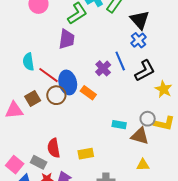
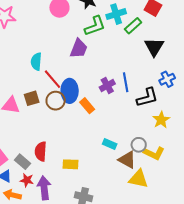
blue cross: (139, 40) -> (167, 79), moved
yellow triangle: (143, 165) -> (138, 179), moved, size x1.5

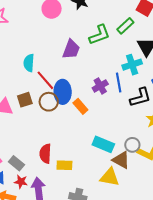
cyan cross: (116, 14) -> (132, 65), moved
green L-shape: (95, 26) -> (99, 35), moved
cyan rectangle: (110, 144) -> (103, 144), size x1.5
red semicircle: (41, 151) -> (45, 154), moved
yellow triangle: (138, 179) -> (110, 177), moved

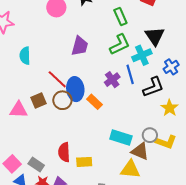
green rectangle: (125, 26) -> (120, 16), moved, turned -66
green L-shape: (99, 35) -> (120, 45), moved
cyan semicircle: (29, 63) -> (25, 56), moved

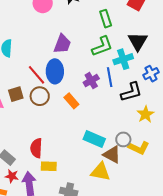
blue ellipse: (75, 89) -> (55, 71), moved
yellow rectangle: (84, 162) -> (49, 166), moved

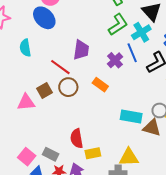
purple trapezoid: (62, 44) -> (81, 50), moved
blue ellipse: (55, 71) -> (44, 18), moved, turned -30
yellow triangle: (100, 172) -> (129, 157), moved

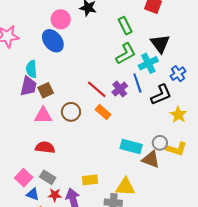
purple trapezoid: (81, 50) -> (28, 86), moved
red line: (60, 67) -> (97, 89), moved
brown square: (45, 90) -> (46, 90), moved
pink triangle: (26, 102) -> (43, 115), moved
red semicircle: (77, 138) -> (45, 147), moved, turned 102

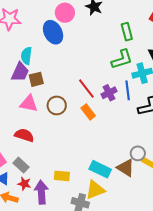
cyan rectangle: (131, 146) -> (100, 169), moved
yellow triangle: (125, 187) -> (95, 190), turned -35

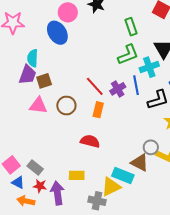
orange rectangle: (88, 112) -> (98, 110), turned 56
red semicircle: (24, 135) -> (90, 141), moved
cyan rectangle: (100, 169) -> (123, 175), moved

